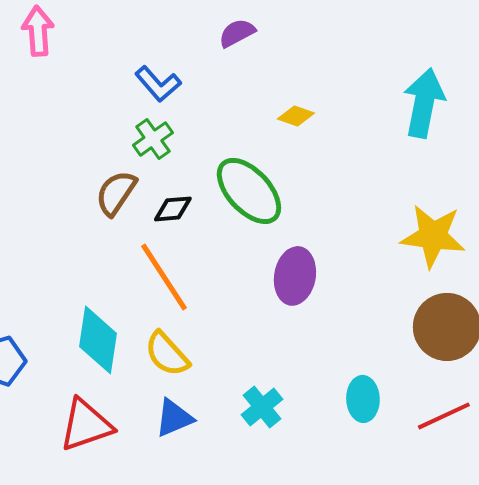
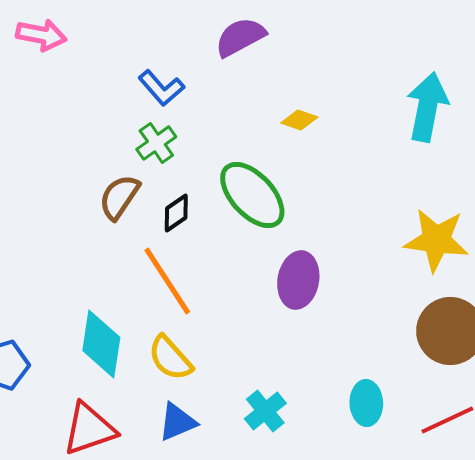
pink arrow: (38, 31) -> (41, 35), turned 105
purple semicircle: (237, 33) -> (240, 37), size x1.4
black diamond: (173, 209) -> (176, 213), turned -30

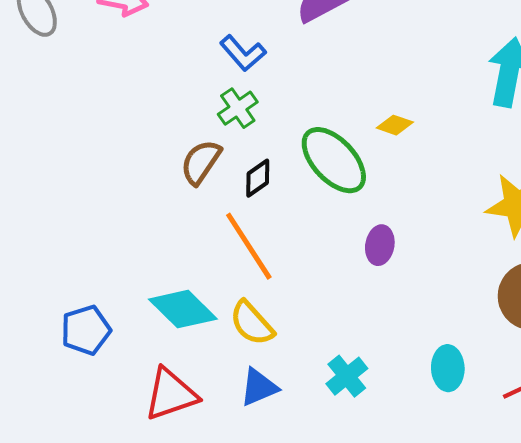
yellow diamond: (299, 120) -> (395, 125), moved
purple ellipse: (298, 280) -> (380, 245), size x0.7
cyan diamond: (101, 344) -> (183, 309), turned -54

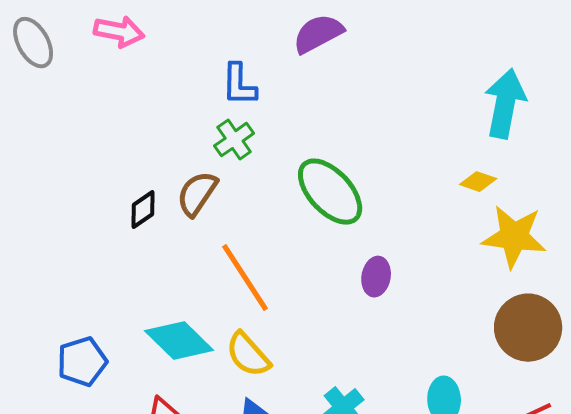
blue L-shape: (243, 53) -> (239, 85), turned 42
yellow diamond: (395, 125) -> (478, 182), moved
black diamond: (258, 178) -> (143, 210), moved

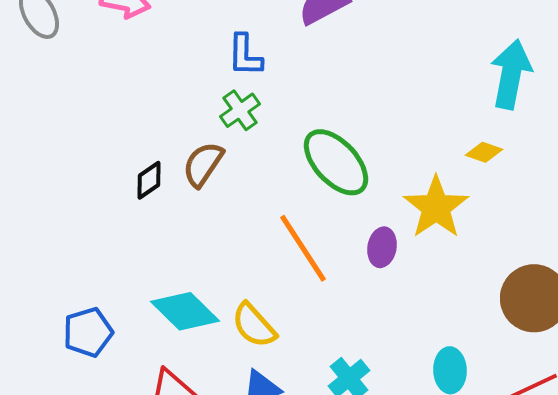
yellow star: (514, 237) -> (436, 207), moved, turned 30
orange line: (245, 278) -> (303, 248), moved

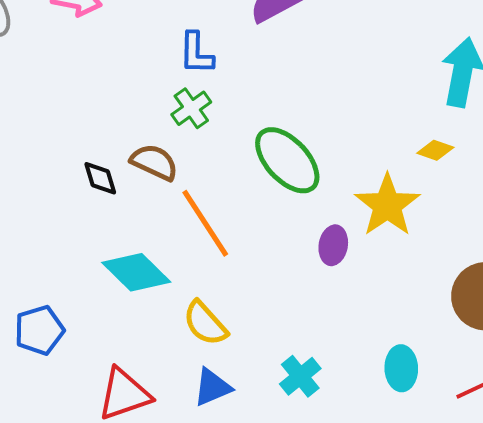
brown semicircle: (203, 164) -> (154, 162), turned 81
black diamond: (149, 180) -> (100, 178), turned -72
orange line: (303, 248) -> (205, 223), moved
cyan diamond: (185, 311) -> (136, 272), moved

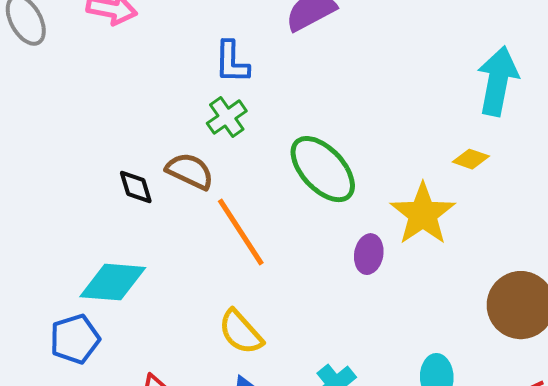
cyan diamond: (136, 272) -> (113, 282), moved, turned -40

